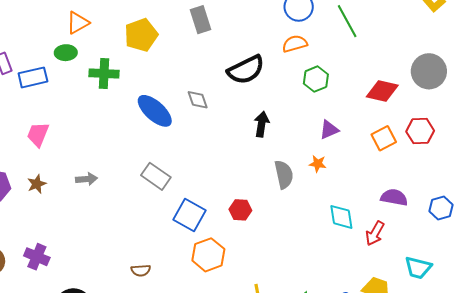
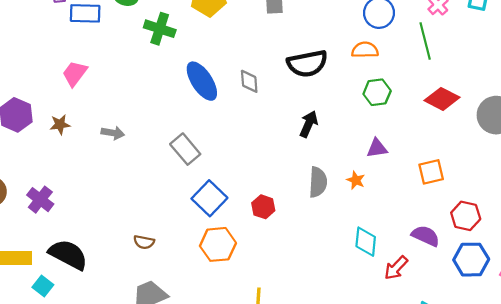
red diamond: (382, 91) -> (442, 99), moved
red hexagon: (420, 131) -> (466, 216), moved
blue hexagon: (441, 208) -> (471, 260), size x1.4

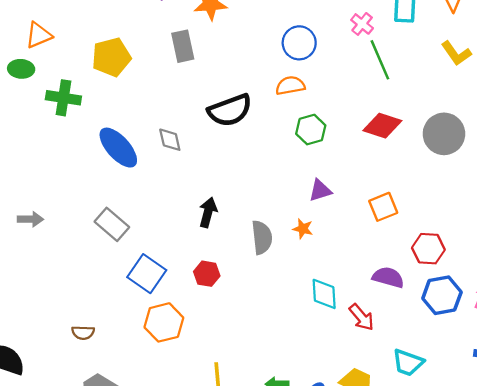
green line: (425, 41) -> (380, 60), moved
black arrow: (309, 124) -> (208, 212), moved
red arrow: (396, 268) -> (362, 317), turned -75

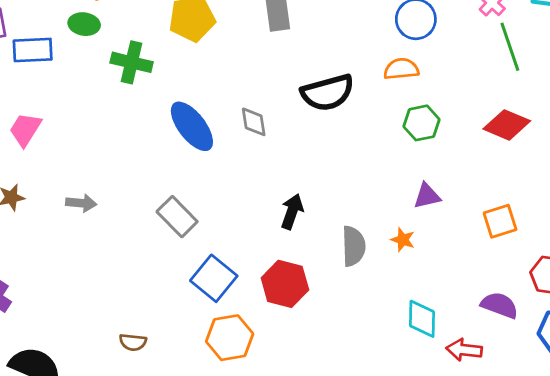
red hexagon: (207, 274) -> (285, 284), size x1.5
red arrow: (362, 317) -> (464, 350), turned 132

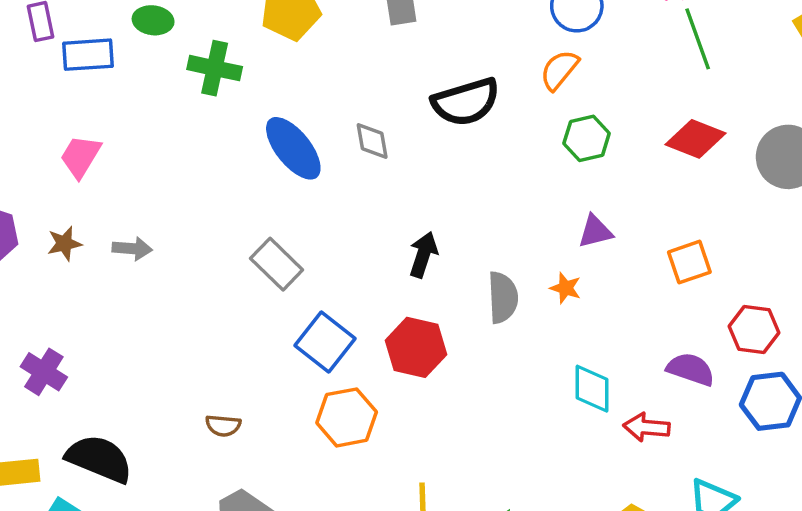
orange semicircle: (401, 69) -> (559, 70), turned -44
gray arrow: (81, 203) -> (132, 249), moved

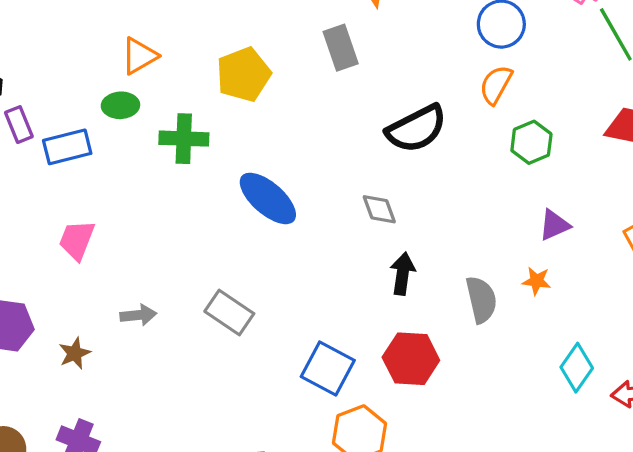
gray diamond: (372, 141) -> (379, 209), moved
brown star: (64, 244) -> (75, 353), moved
gray rectangle: (277, 264) -> (229, 312), moved
cyan diamond: (592, 389) -> (577, 368), turned 45

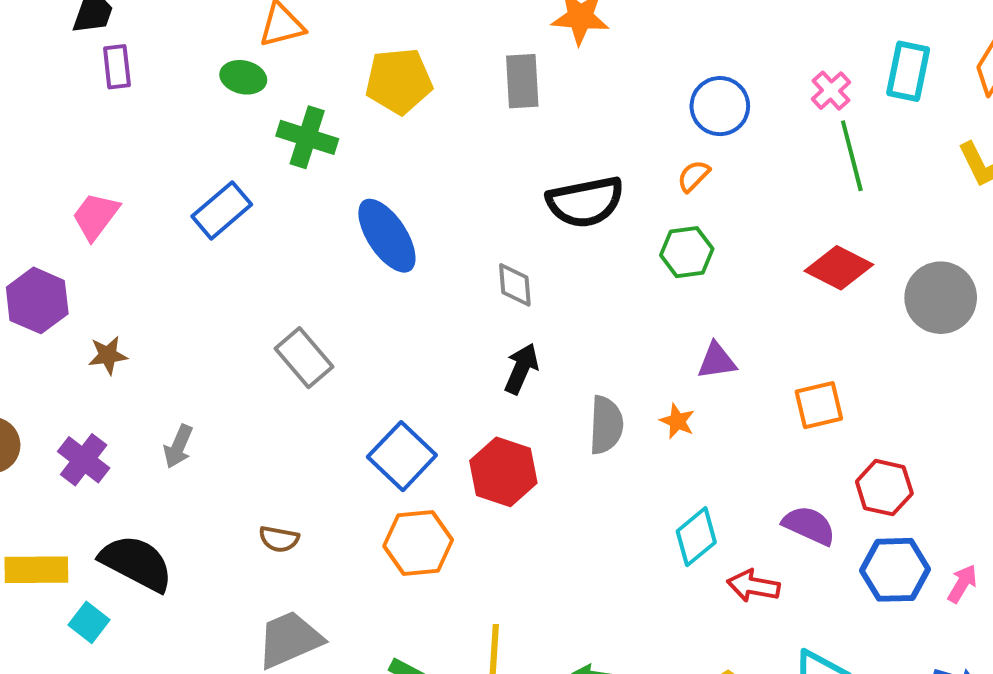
orange semicircle: (496, 85) -> (694, 176), size x0.7
green hexagon: (531, 142) -> (687, 252), moved
blue rectangle: (67, 147) -> (222, 210), moved, turned -42
pink trapezoid: (77, 240) -> (96, 216), moved
gray arrow: (138, 315) -> (178, 446), moved, turned 104

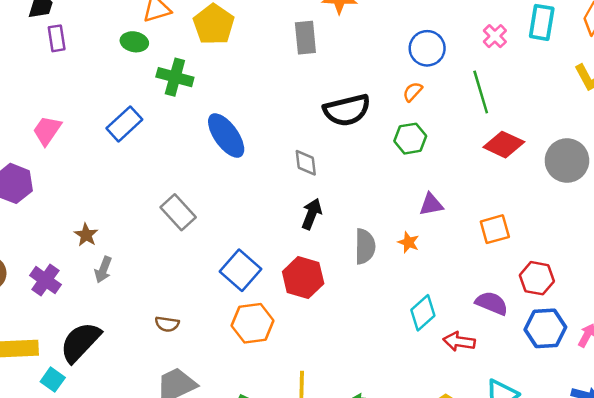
yellow pentagon: (399, 81) -> (214, 24), moved, turned -30
green line: (852, 156) -> (481, 92), moved
brown star: (108, 355) -> (86, 235), moved, turned -30
black semicircle: (136, 563) -> (80, 342), turned -72

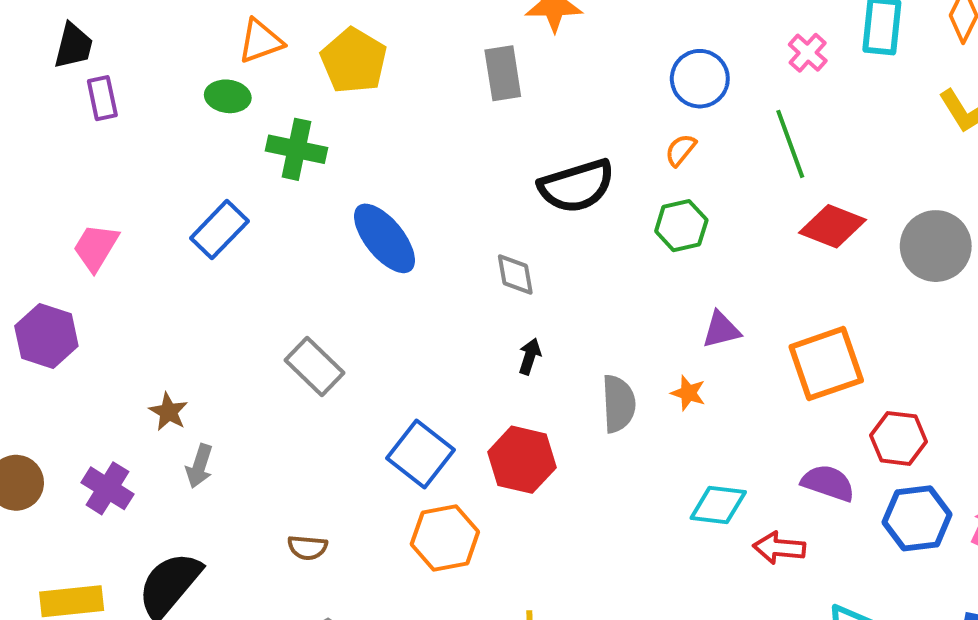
black arrow: (312, 214) -> (530, 356), size x0.7
orange square: (495, 229) -> (826, 364), size x1.5
cyan diamond: (423, 313) -> (718, 505), turned 52

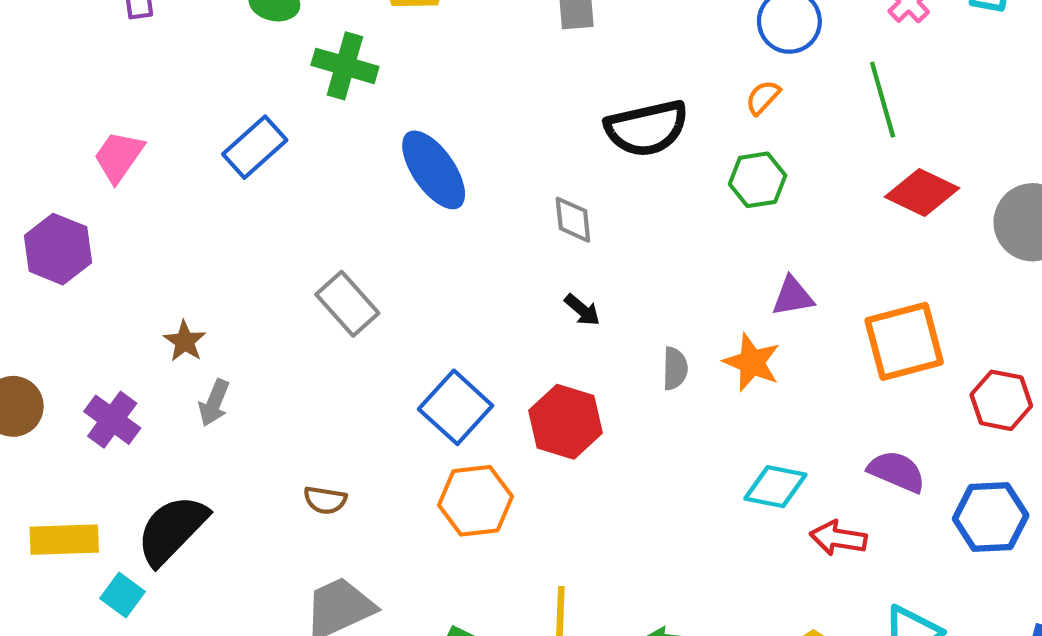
black arrow: (530, 356) -> (582, 310), turned 108
orange star: (688, 393) -> (752, 362), size x1.5
gray semicircle: (618, 404) -> (675, 368), size x0.7
red hexagon: (899, 438) -> (1001, 400), moved

